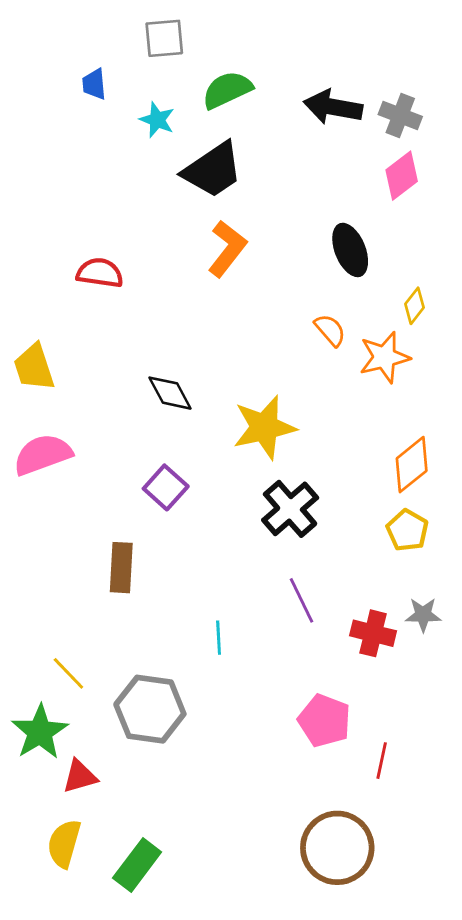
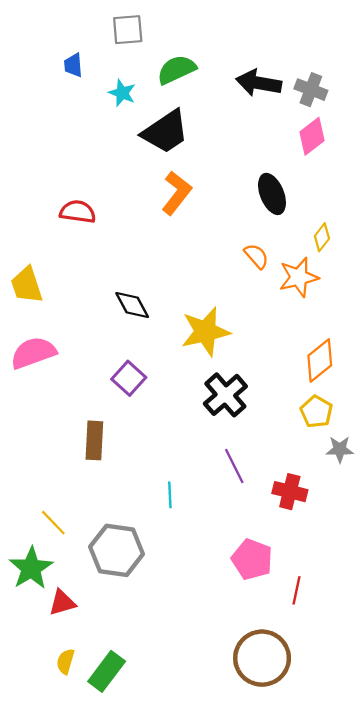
gray star: (423, 615) -> (340, 449), moved
yellow semicircle: (64, 844) -> (65, 661), moved, size x0.7

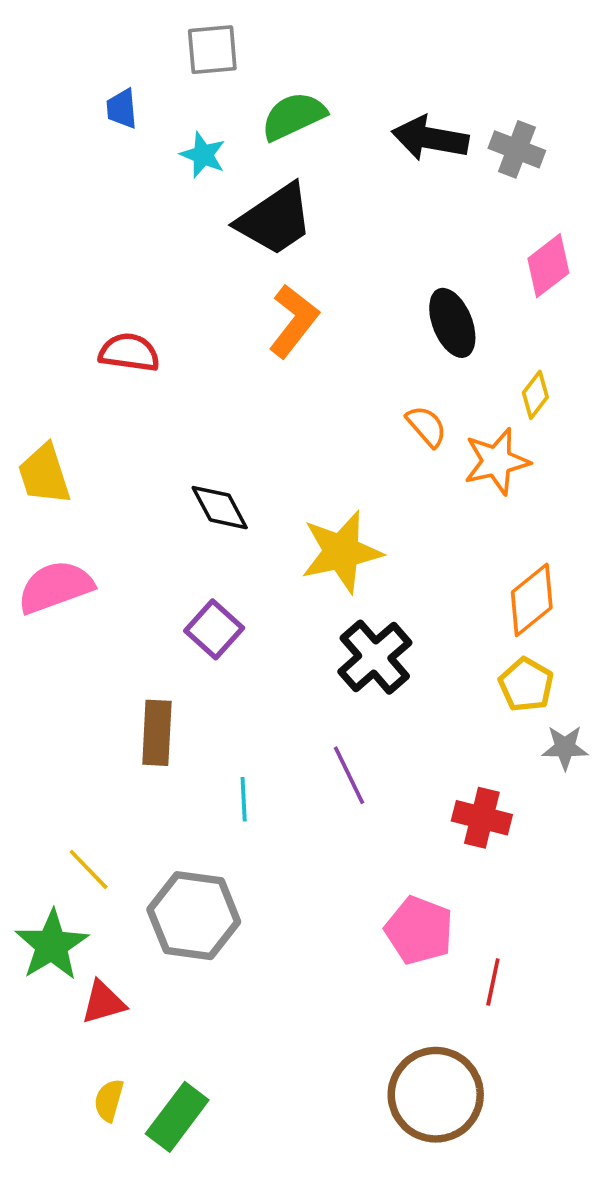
pink diamond: (312, 136) -> (548, 266), moved
purple line: (234, 466) -> (349, 775), moved
cyan line: (170, 495) -> (244, 799), moved

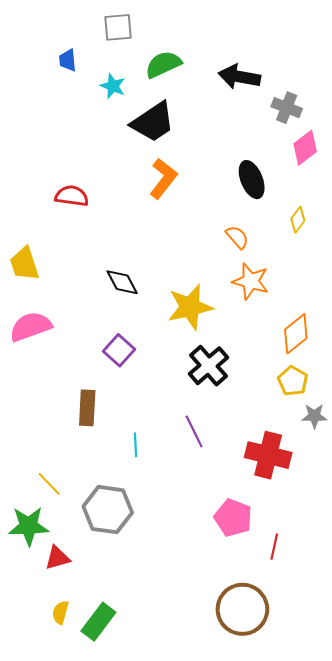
gray cross: (517, 149) -> (287, 108), moved
orange star: (497, 461) -> (251, 281), moved, turned 30
red cross: (482, 818) -> (268, 455), size x1.4
green star: (52, 945) -> (29, 526), turned 30

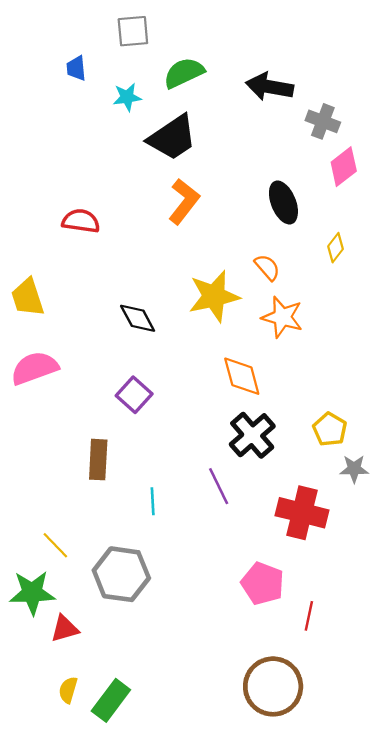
cyan star: (113, 86) -> (127, 97), turned -30
yellow star: (190, 307) -> (214, 296), moved
orange diamond: (296, 334) -> (242, 376), moved, turned -66
black cross: (208, 366) -> (252, 435), moved

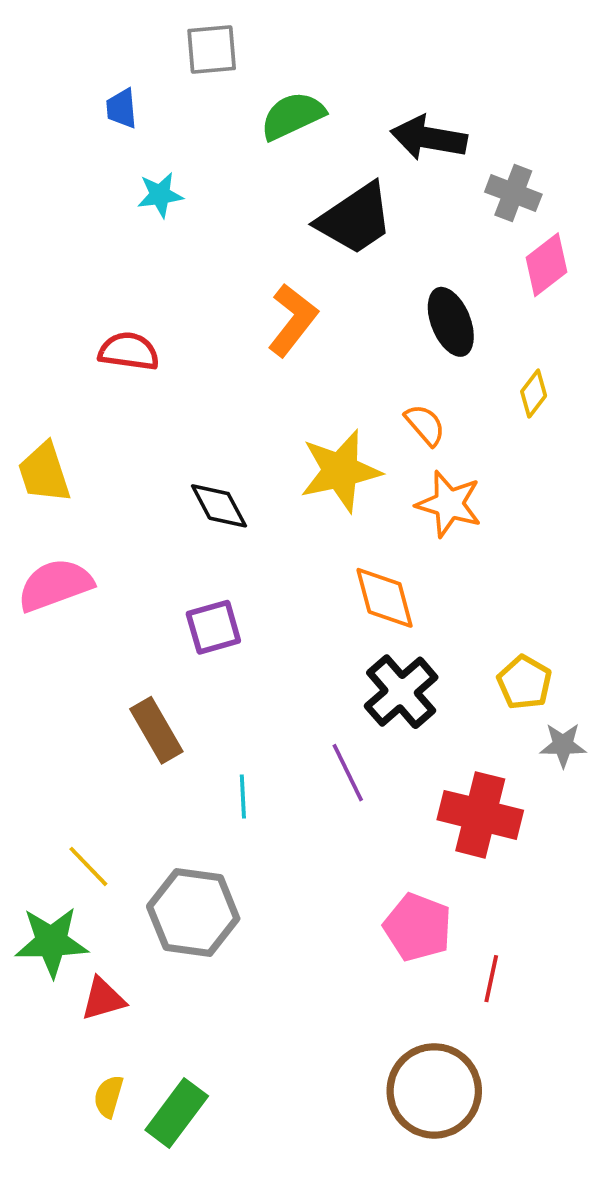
cyan star: (127, 97) -> (160, 195), moved
black trapezoid: (172, 138) -> (355, 219), moved
purple square: (134, 395) -> (213, 627), turned 32
brown rectangle: (98, 460) -> (156, 730), turned -33

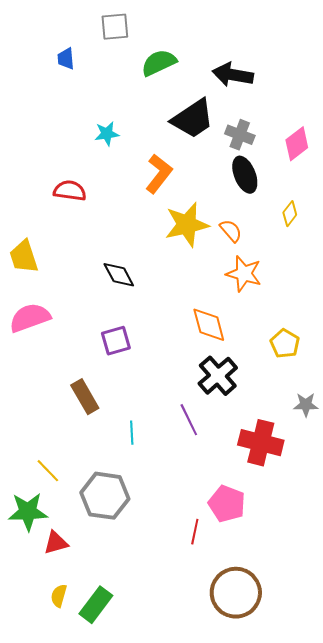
gray cross: (513, 193) -> (240, 135), moved
cyan star: (160, 195) -> (107, 134), moved
yellow star: (340, 471) -> (187, 225), moved
yellow pentagon: (524, 682) -> (285, 344), moved
red line: (491, 979) -> (195, 532), moved

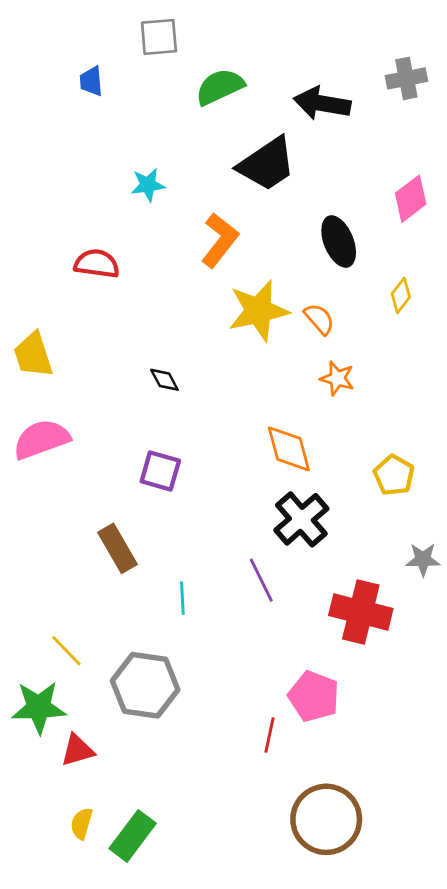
gray cross: (240, 135) -> (406, 78), moved, turned -32
orange star: (244, 274) -> (337, 378), size x0.7
black diamond: (119, 275) -> (164, 380), size x0.7
purple square: (116, 341) -> (160, 471), turned 32

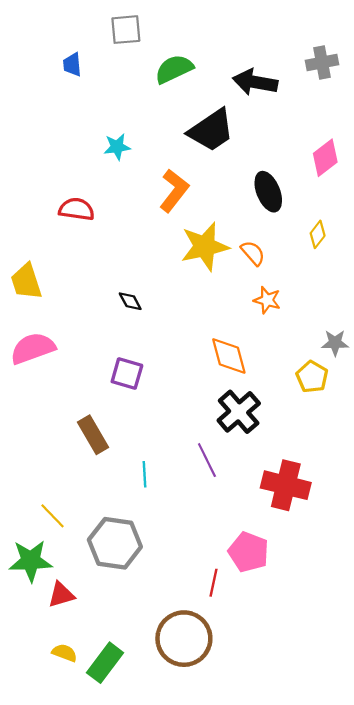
gray star: (423, 559) -> (335, 343), moved
brown circle: (326, 819) -> (184, 639), moved
yellow semicircle: (82, 823) -> (65, 653), turned 95

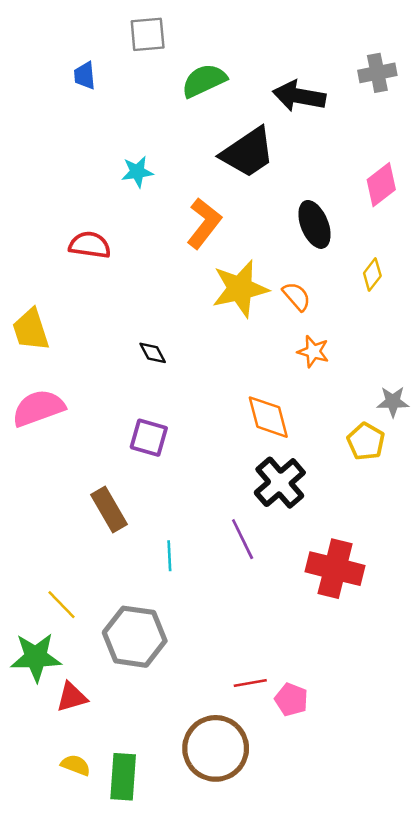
pink pentagon: (249, 552) -> (291, 700), moved, size x0.7
red line: (213, 583) -> (250, 683), turned 68
green rectangle: (105, 663) -> (123, 777), turned -33

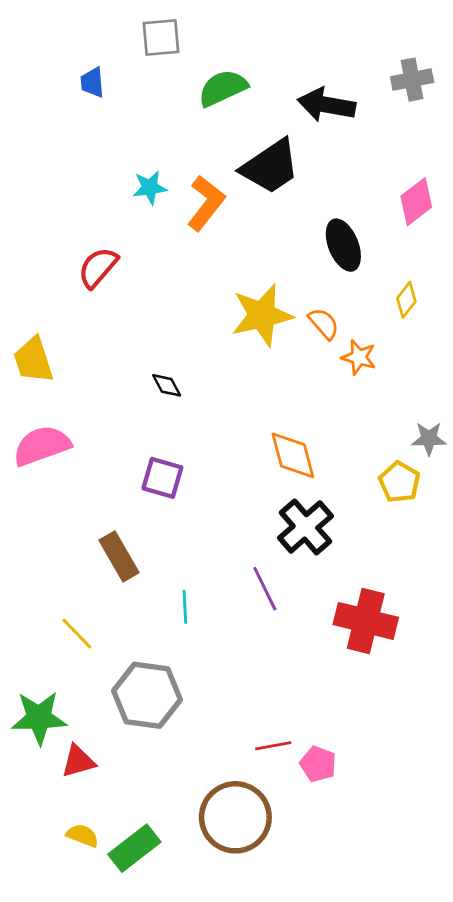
orange L-shape: (204, 223) -> (206, 203), moved
red semicircle: (90, 245) -> (98, 268), turned -57
orange star: (313, 352) -> (359, 357), moved
yellow line: (61, 605) -> (77, 634), moved
green rectangle: (123, 777) -> (134, 848), turned 48

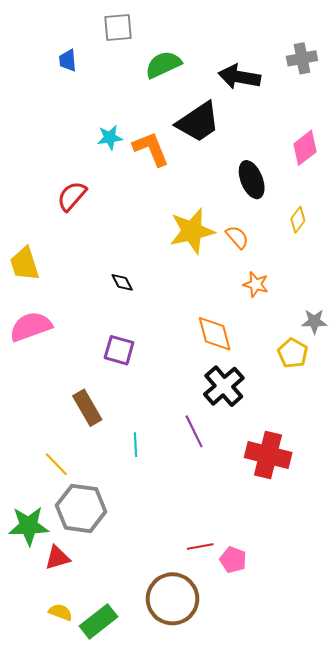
orange L-shape: (206, 203) -> (151, 149), turned -60
orange star: (359, 357) -> (256, 284), moved
gray hexagon: (147, 695) -> (81, 508), moved

